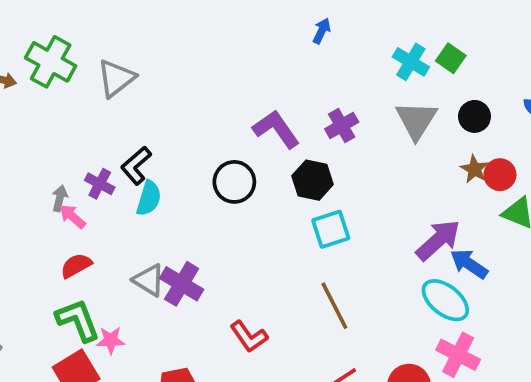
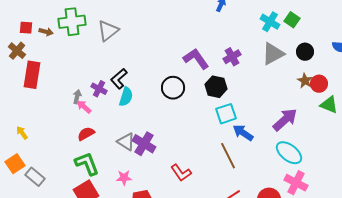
green cross: (51, 62) -> (72, 22), turned -36
gray triangle: (416, 120) -> (273, 54), turned 30
blue arrow: (469, 264) -> (243, 133), moved
pink star: (111, 340) -> (124, 178), moved

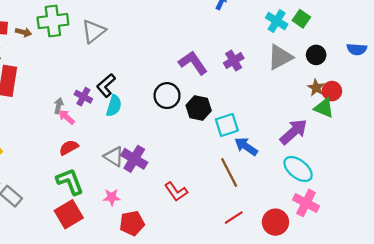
black hexagon: (216, 87) -> (199, 108), moved
green triangle: (329, 105) -> (324, 108), moved

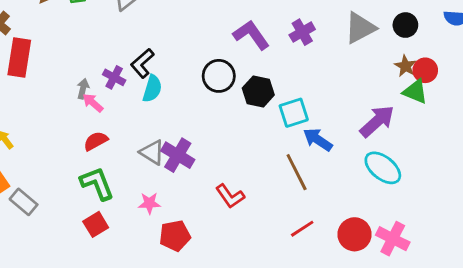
pink cross: (306, 203) -> (393, 239), moved
red square: (69, 214) -> (96, 224), size x0.7

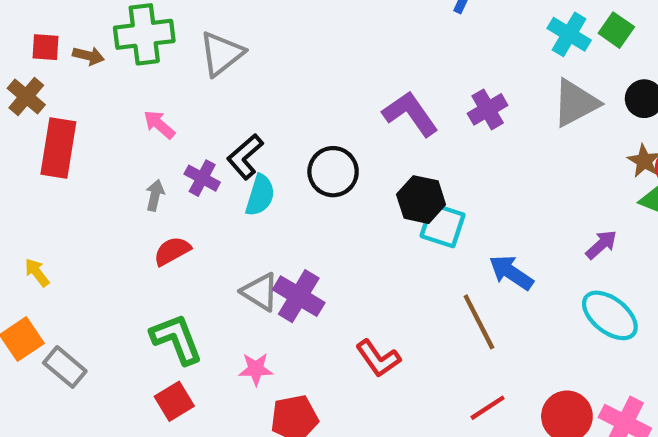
black circle: (219, 76) -> (333, 172), moved
pink arrow: (93, 103) -> (159, 124), moved
cyan square: (294, 113) -> (442, 225), moved, turned 36
purple arrow: (377, 121) -> (601, 245), size x0.6
red semicircle: (96, 141) -> (172, 251), moved

